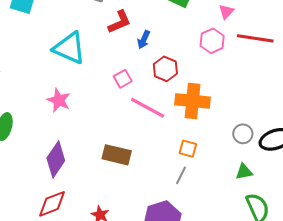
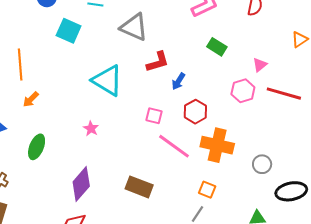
pink square: (123, 79) -> (154, 116), turned 36
pink star: (59, 100) -> (91, 129), size x0.7
gray circle: (243, 134) -> (262, 164), moved

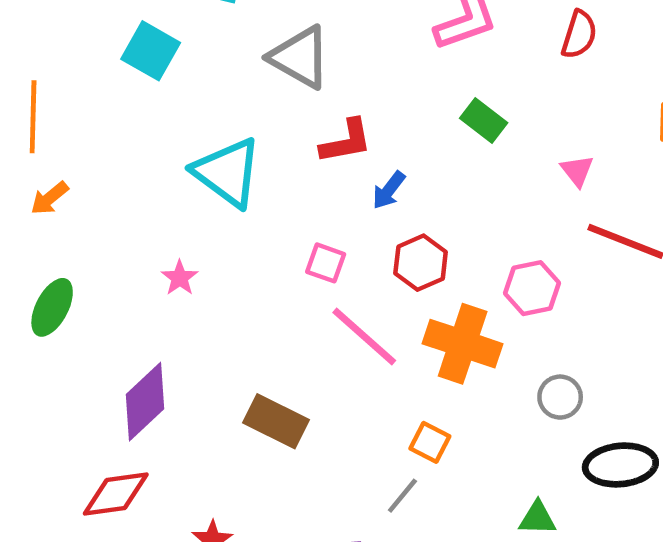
pink triangle: (260, 65) -> (577, 171), turned -35
pink hexagon: (243, 91) -> (532, 288), moved

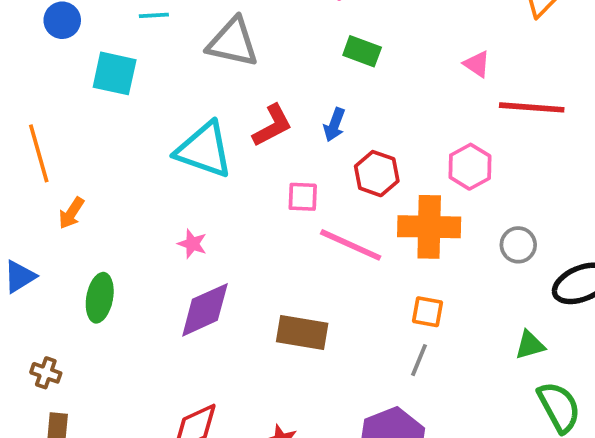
green rectangle: (484, 120) -> (362, 51), moved
red L-shape: (346, 141) -> (272, 126), moved
purple diamond: (145, 402) -> (205, 310), moved, turned 36

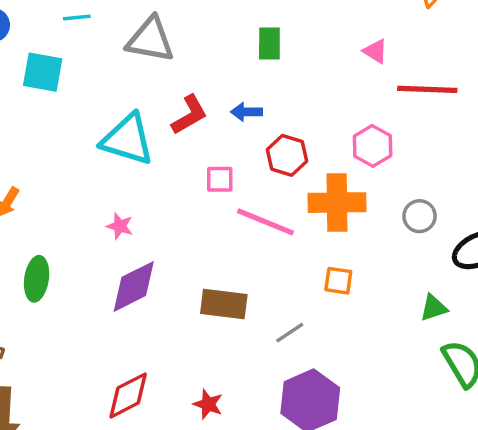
green rectangle: (362, 51) -> (269, 43), turned 72
blue arrow: (334, 125) -> (246, 112), turned 72
gray line: (419, 360) -> (290, 333), moved, turned 36

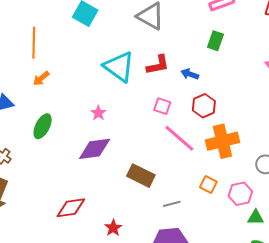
pink hexagon: (373, 146) -> (240, 194), moved
orange cross: (337, 203) -> (222, 141), turned -32

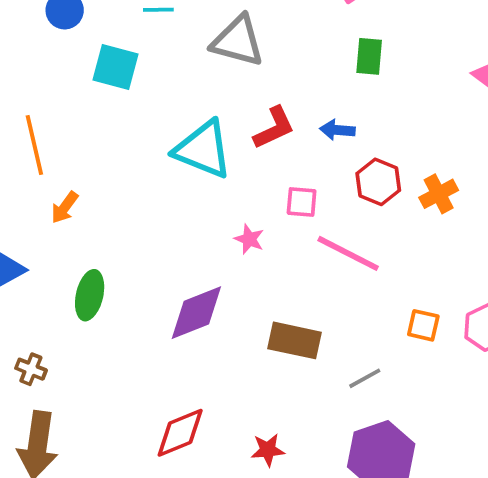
pink star: (98, 113) -> (249, 239), moved
orange cross: (222, 141) -> (439, 194), moved, size x0.6
red star: (113, 228) -> (268, 450), turned -30

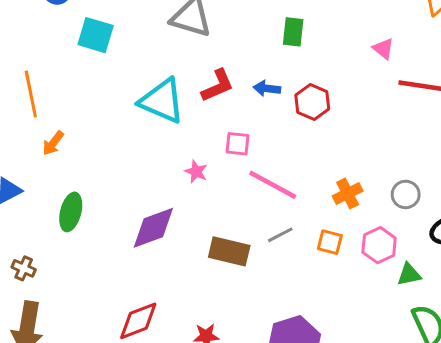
red hexagon: (378, 182) -> (312, 102), moved
orange cross: (439, 194) -> (348, 194), moved
gray line: (365, 378) -> (280, 235), moved

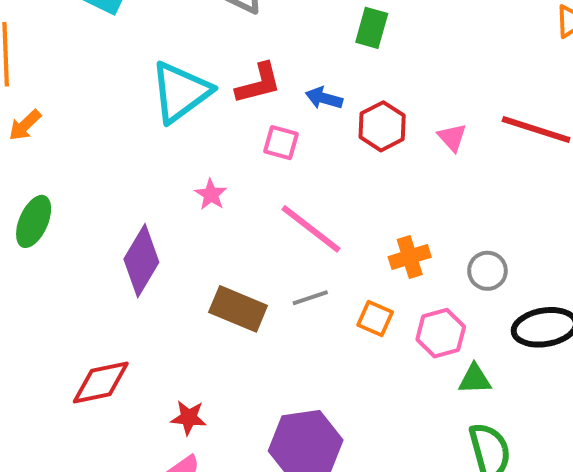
pink triangle: (383, 49) -> (452, 137), moved
cyan triangle: (162, 101) -> (181, 92), turned 51
pink square: (238, 144) -> (281, 143), moved
purple diamond: (153, 228) -> (141, 261), turned -48

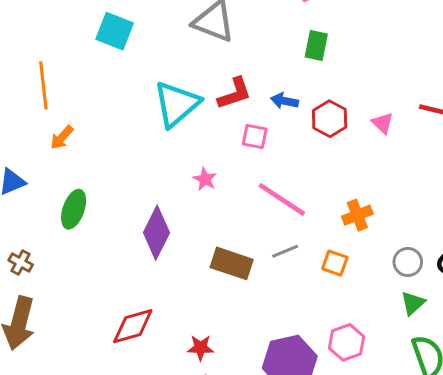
gray circle: (487, 271) -> (408, 262), moved
pink hexagon: (441, 333) -> (346, 342), moved
green triangle: (475, 379) -> (413, 303), turned -36

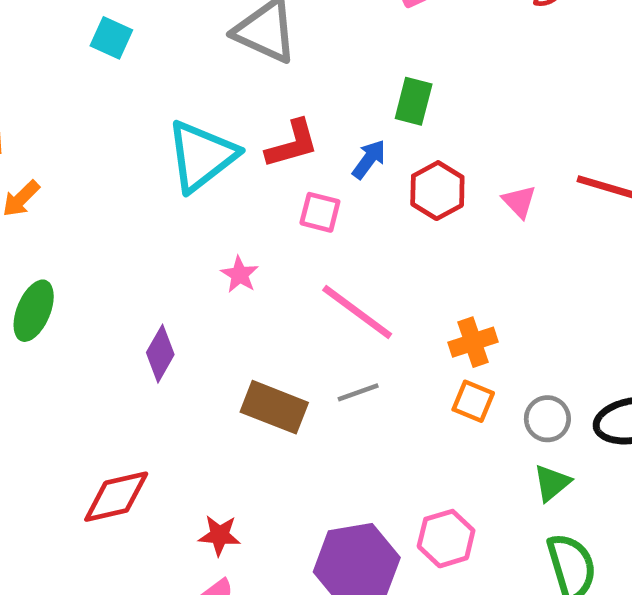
cyan square: (115, 31) -> (111, 38), size x0.7
green rectangle: (316, 45) -> (414, 101), moved
blue arrow: (284, 101) -> (369, 159), turned 112
purple diamond: (156, 233) -> (160, 354), size x0.7
orange square: (335, 263) -> (473, 401), moved

